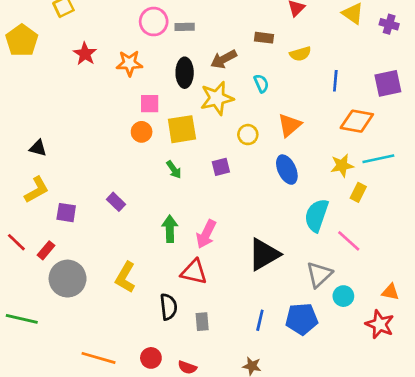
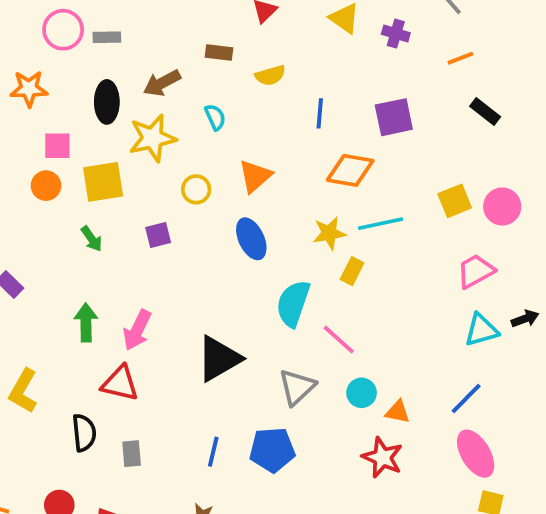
cyan circle: (343, 296) -> (362, 393), moved

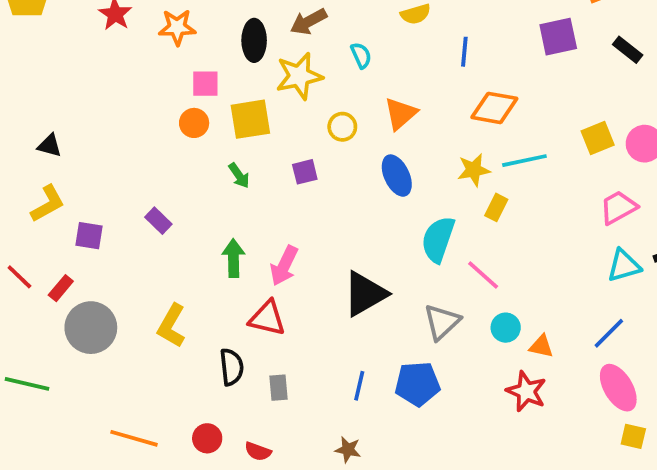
purple square: (394, 117) -> (558, 37), moved

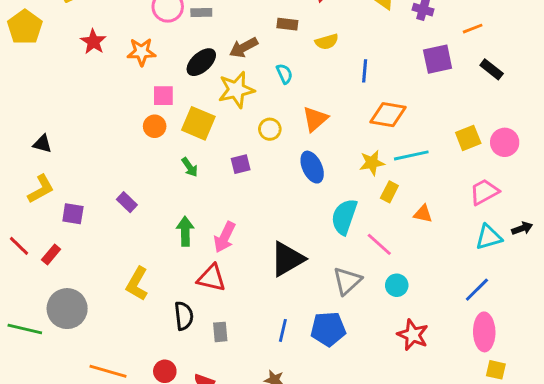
black ellipse: (254, 40) -> (201, 62), turned 48
yellow square: (250, 119) -> (198, 123), turned 32
gray circle: (91, 328) -> (67, 309), moved
orange triangle: (541, 346) -> (423, 214), moved
pink ellipse: (618, 388) -> (484, 332), turned 30

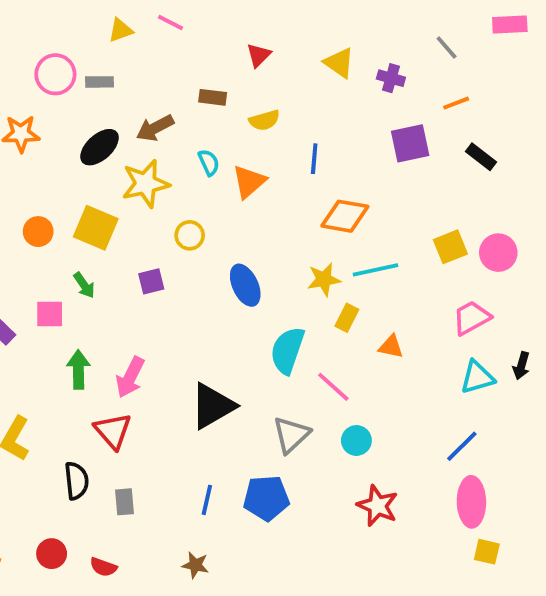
pink square: (163, 96) -> (50, 314), moved
orange triangle: (315, 119) -> (249, 182), moved
black arrow: (522, 228) -> (521, 366), turned 126
red triangle: (211, 278) -> (113, 431), turned 36

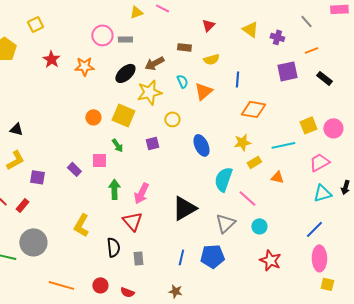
cyan line: (376, 270) -> (283, 145), moved
yellow rectangle: (347, 318) -> (254, 162), turned 32

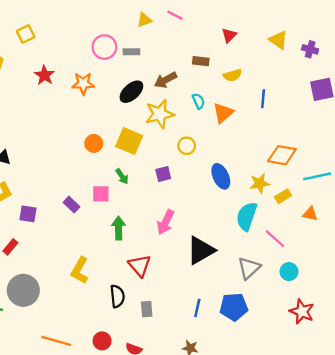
orange diamond: (253, 109) -> (282, 155), moved
yellow star: (242, 142) -> (260, 183), moved
pink arrow: (141, 193) -> (166, 222), moved

